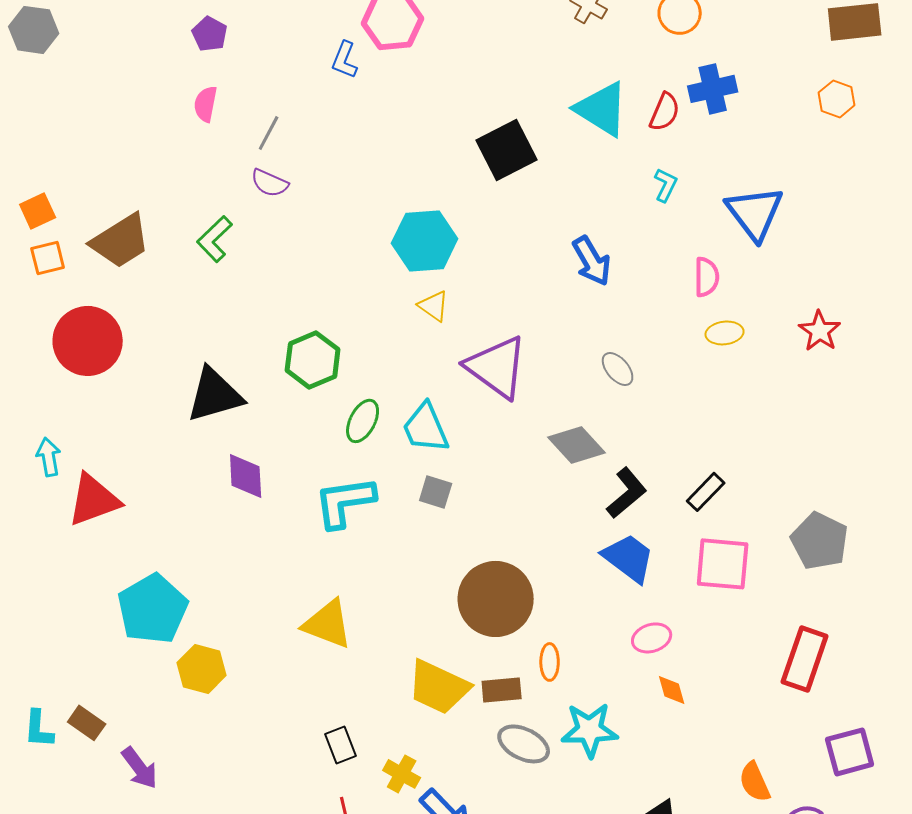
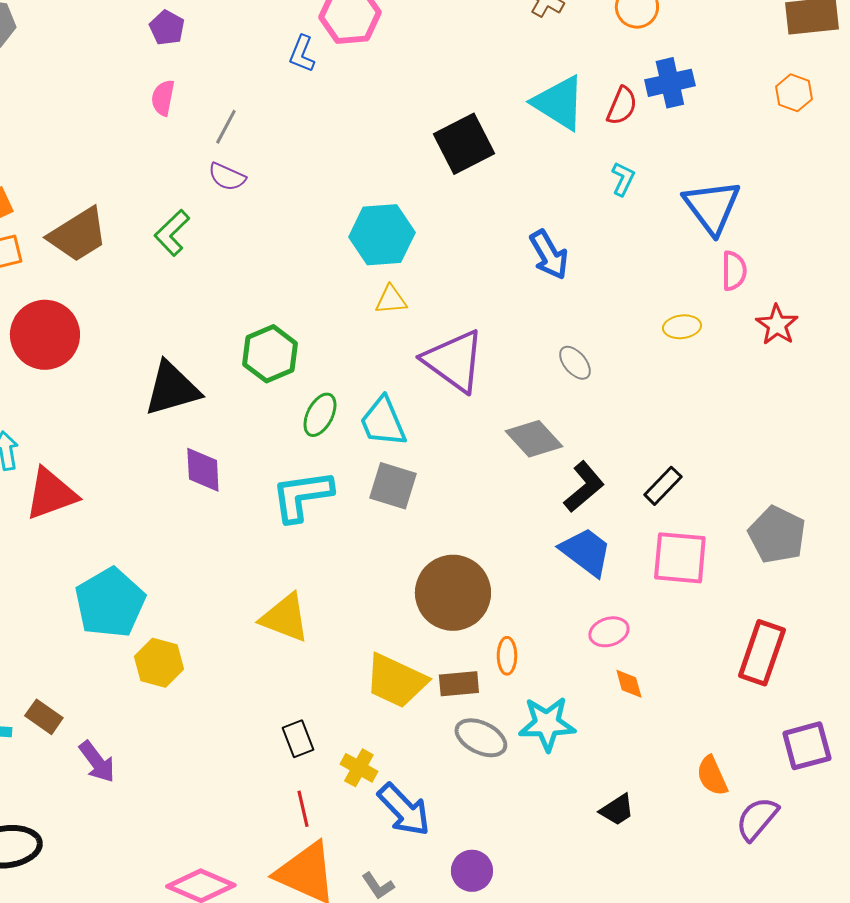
pink semicircle: (707, 277) -> (734, 271), moved
yellow triangle: (434, 306) -> (391, 300), turned -40
gray square: (436, 492) -> (393, 486), size x1.4

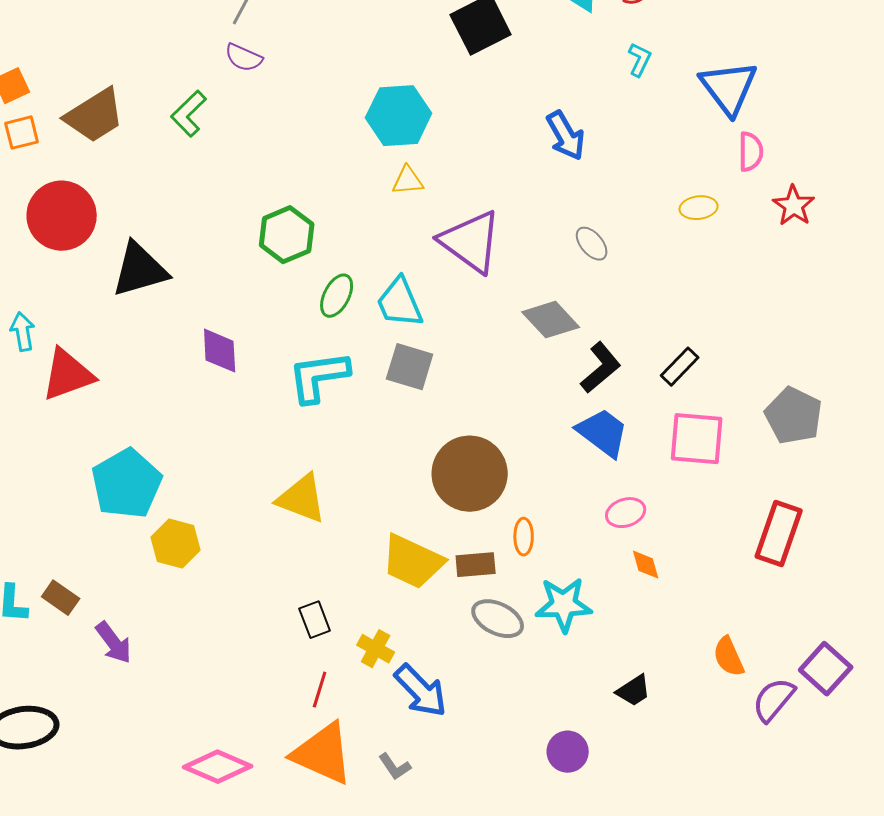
black triangle: (172, 389) -> (140, 270), moved
purple square: (807, 746) -> (826, 669), moved, turned -33
red line: (303, 809) -> (320, 690), turned 30
purple circle: (472, 871) -> (568, 752), moved

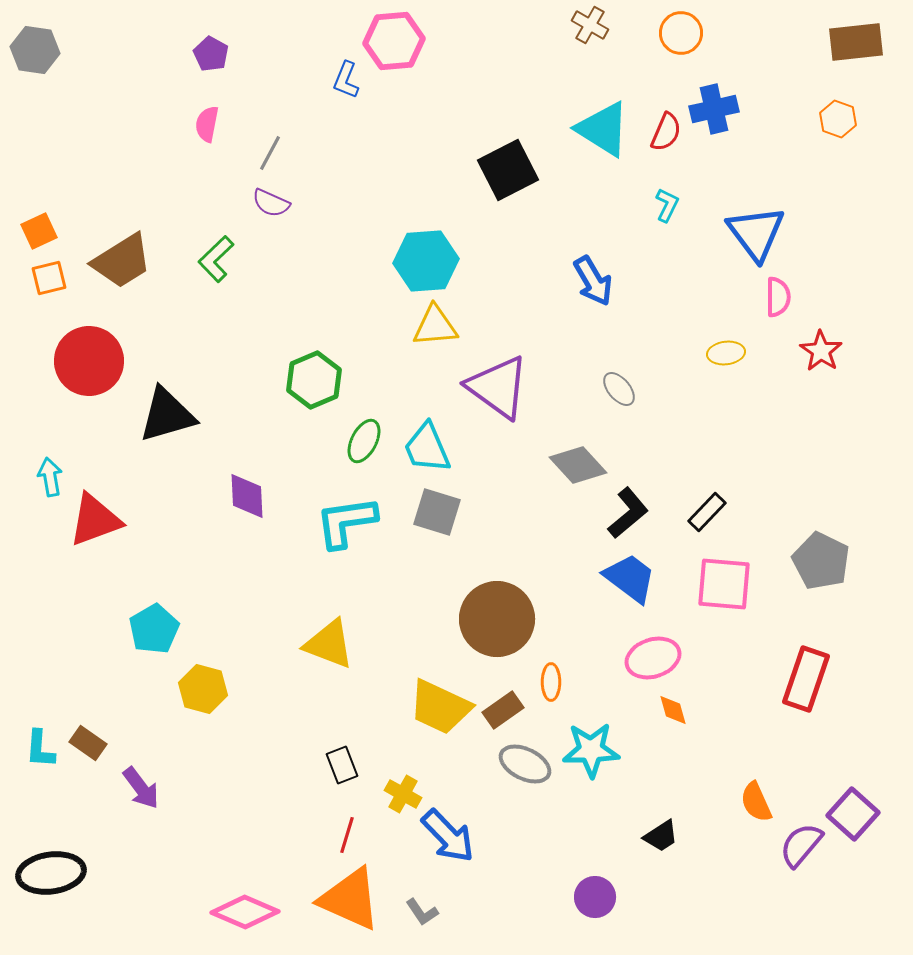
yellow triangle: (408, 181) -> (435, 326), size x1.4
cyan pentagon: (127, 484) -> (154, 629), size x0.7
pink ellipse: (626, 513) -> (653, 658), size x1.4
brown rectangle: (476, 565) -> (503, 710), turned -30

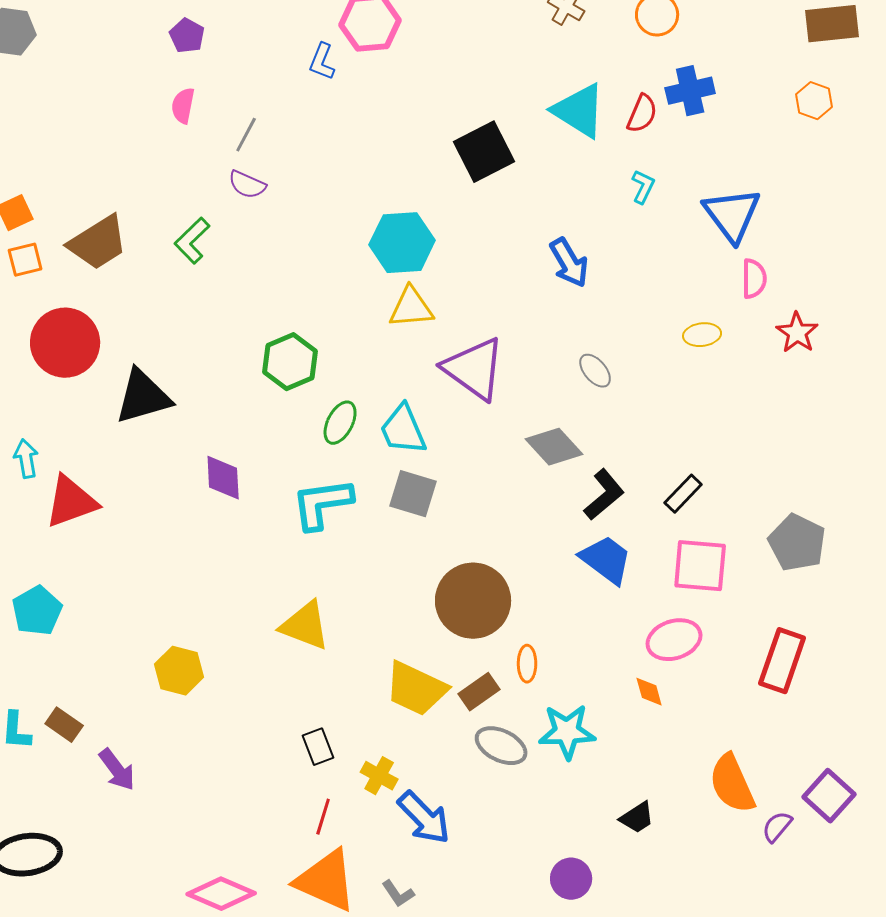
cyan pentagon: (154, 629) -> (37, 611), moved
pink ellipse: (653, 658) -> (674, 640), moved
orange semicircle: (756, 802) -> (732, 784), size x1.5
purple semicircle: (801, 845) -> (777, 827), size x0.7

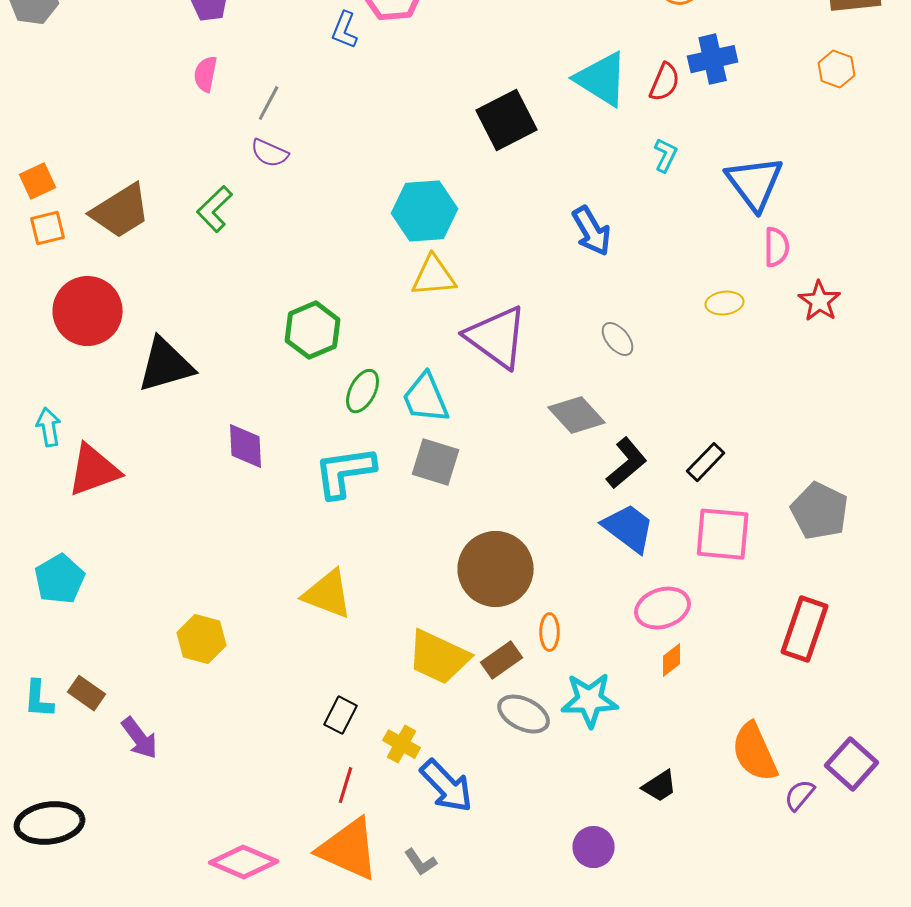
pink ellipse: (674, 640) -> (663, 608), moved
orange diamond: (649, 692) -> (672, 660), turned 68
black rectangle: (318, 747) -> (341, 715), turned 48

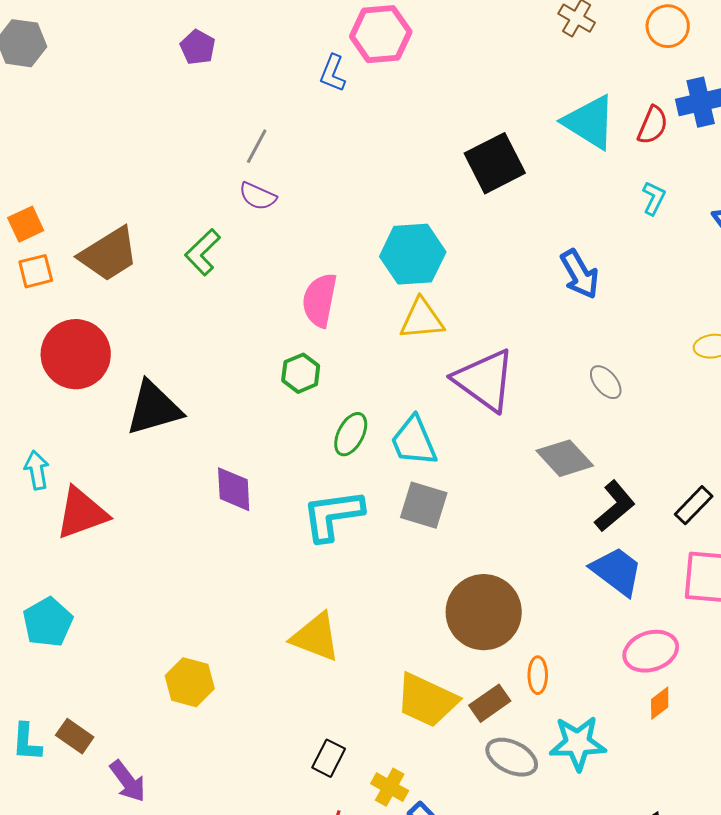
pink semicircle: (206, 74) -> (320, 300), moved, size x1.5
green hexagon: (313, 330) -> (301, 373), size x0.7

